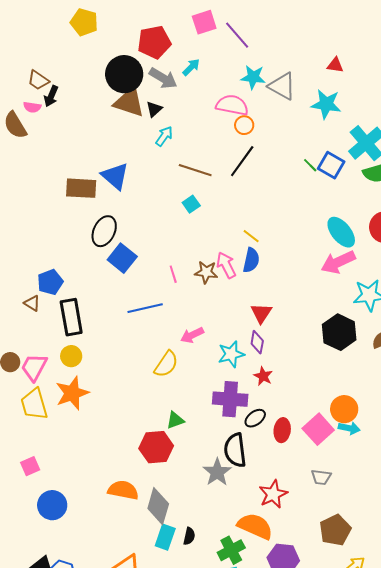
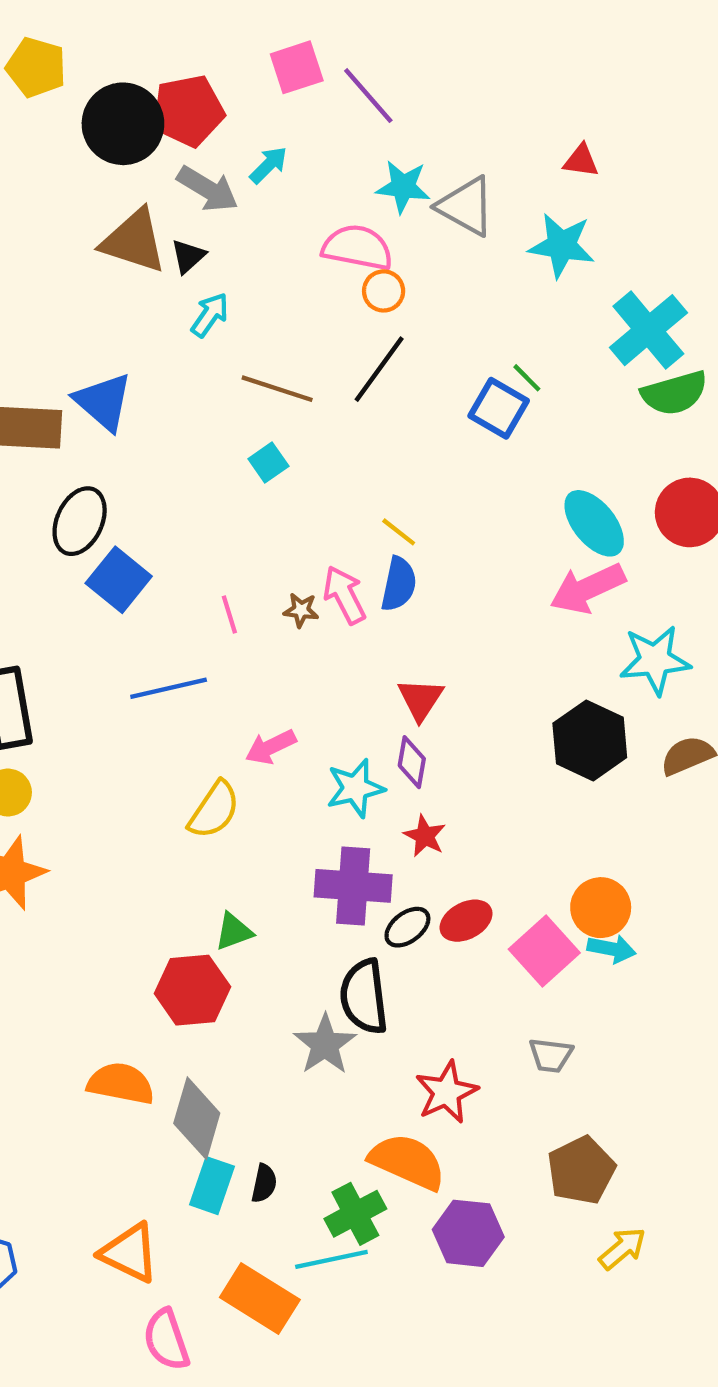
black circle: (124, 74) -> (123, 124), moved
blue square: (331, 165) -> (499, 408), moved
brown star: (206, 272) -> (301, 610), size x0.7
red ellipse: (282, 430) -> (466, 921), moved, turned 55

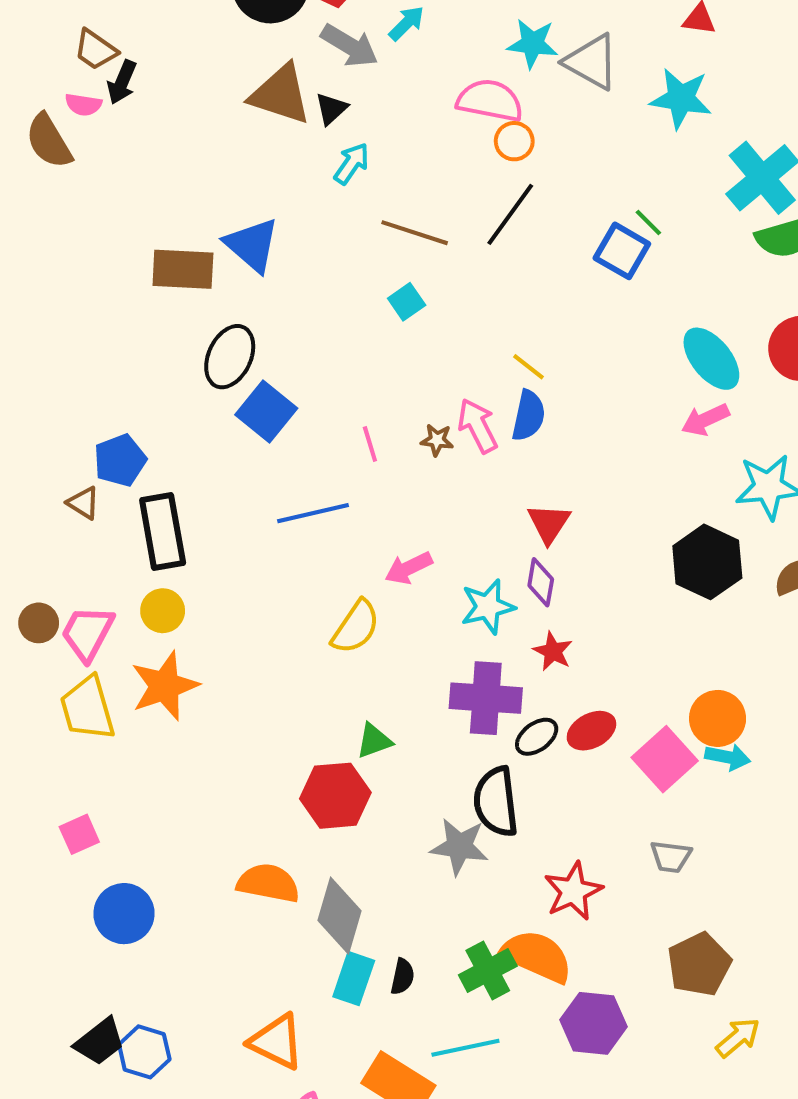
pink arrow: (588, 588) -> (705, 420), size x0.7
gray star: (325, 1044) -> (459, 847), turned -30
green cross: (355, 1214) -> (488, 970), moved

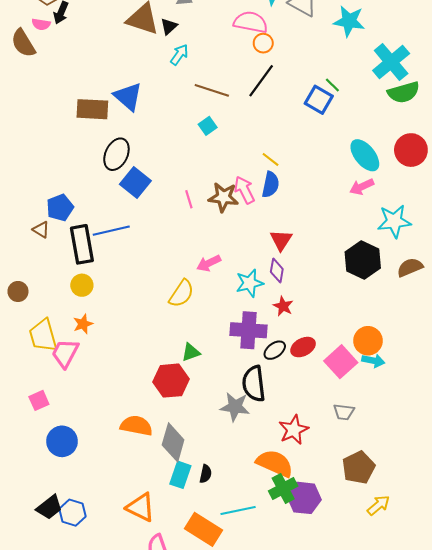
brown star: (437, 440) -> (223, 197), size x1.8
blue line: (313, 513) -> (111, 231), moved
pink trapezoid: (87, 633) -> (65, 353), moved
orange star: (165, 686) -> (83, 324), size x0.6
green cross: (488, 970) -> (283, 488), moved

